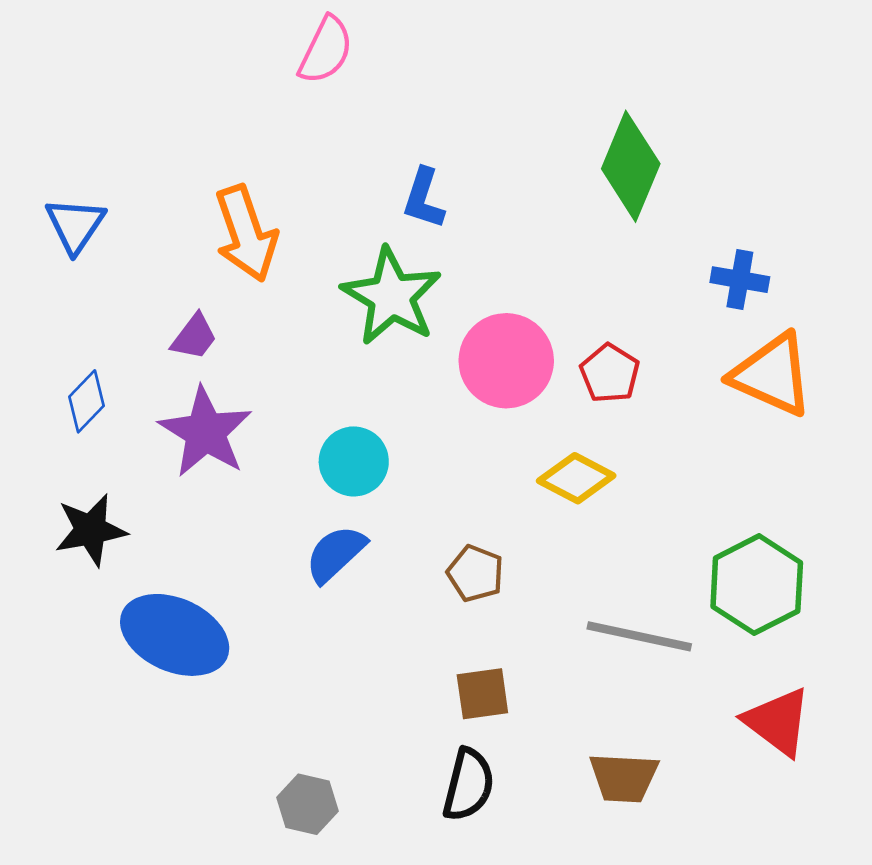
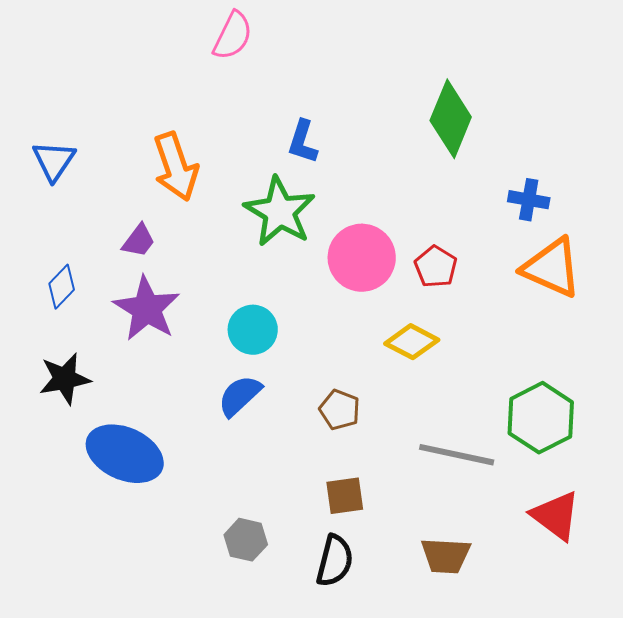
gray hexagon: (308, 804) -> (246, 540), moved

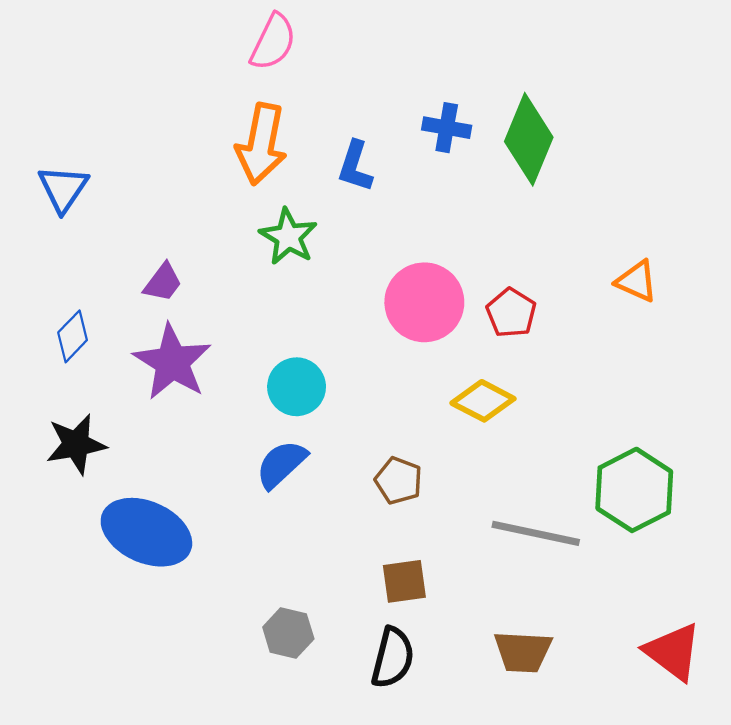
orange arrow: (176, 167) -> (261, 144), moved, turned 30
blue cross: (529, 200) -> (447, 128), moved
green star: (280, 212) -> (288, 237), moved, size x0.7
orange triangle: (552, 268) -> (637, 281), moved, size x0.6
red triangle: (556, 516) -> (673, 652), moved

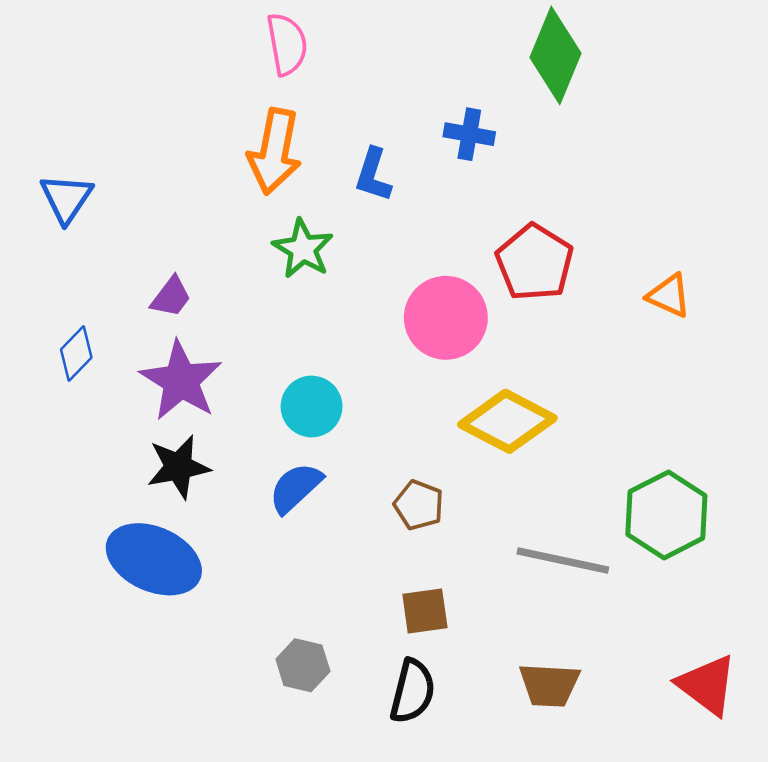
pink semicircle: (273, 42) -> (287, 44), turned -36
green diamond: (529, 139) -> (556, 55), moved
red pentagon: (511, 313) -> (535, 262), moved, size x1.5
yellow diamond: (483, 401) -> (507, 421), size x1.4
black star: (76, 444) -> (178, 467), moved

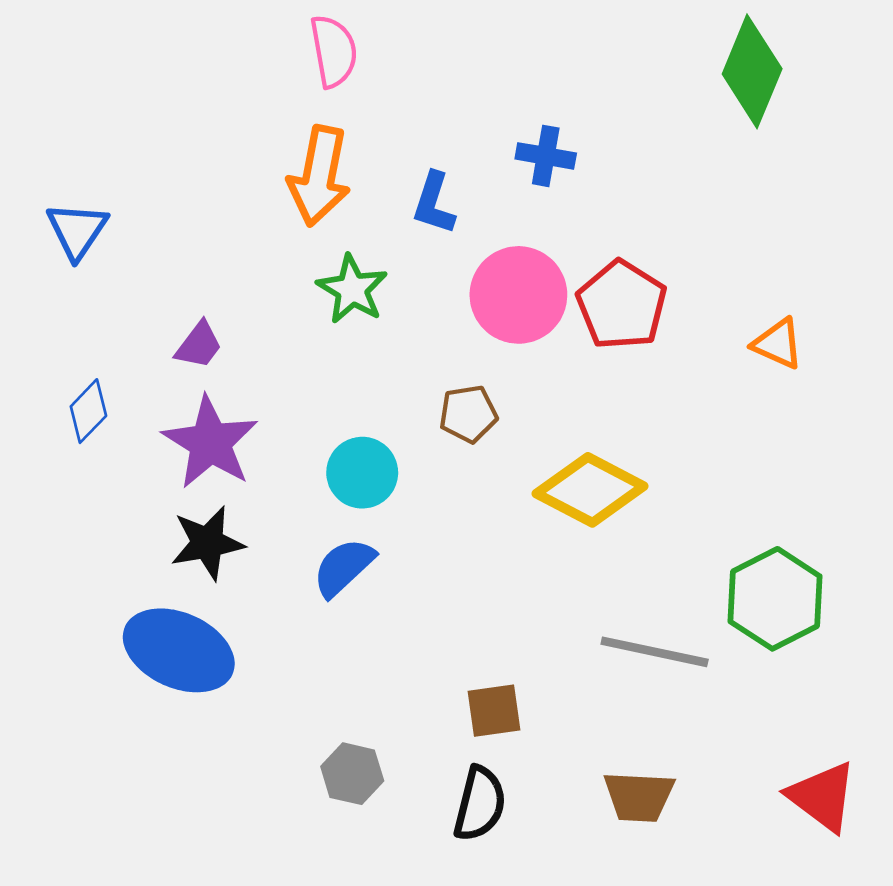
green diamond: (556, 55) -> (752, 71), moved
pink circle: (446, 318) -> (518, 295), moved
brown pentagon: (419, 505) -> (468, 414), moved, turned -30

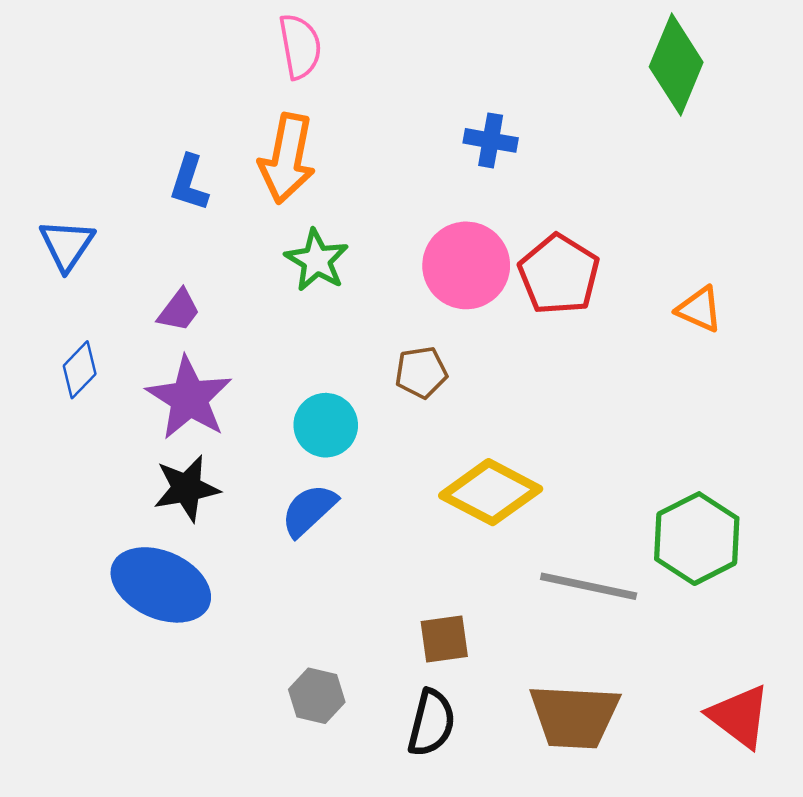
blue L-shape: (434, 203) -> (189, 183), moved
blue triangle: (77, 230) -> (67, 245), moved
yellow diamond: (590, 490) -> (491, 492), moved
brown trapezoid: (639, 797) -> (574, 716), size x1.4

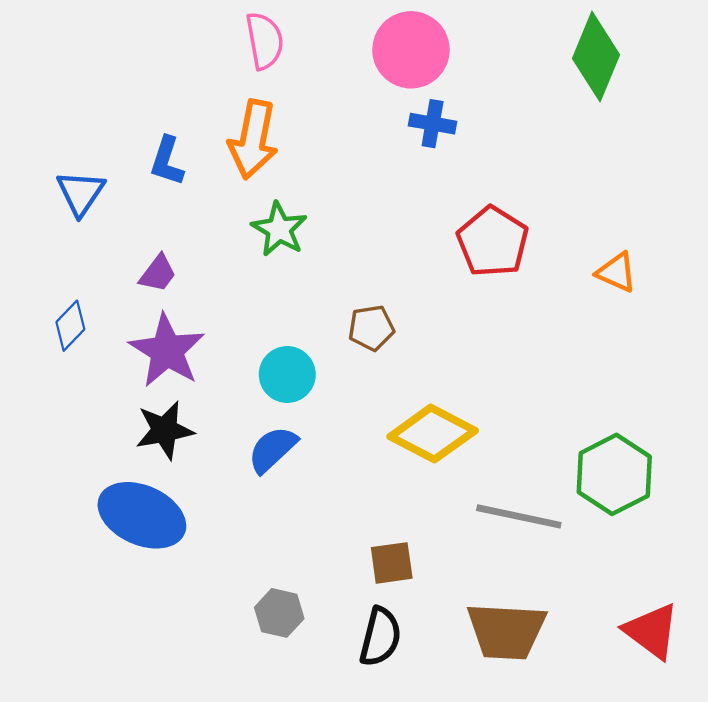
blue triangle: (67, 245) -> (81, 193), moved
pink circle: (466, 265) -> (411, 50), moved

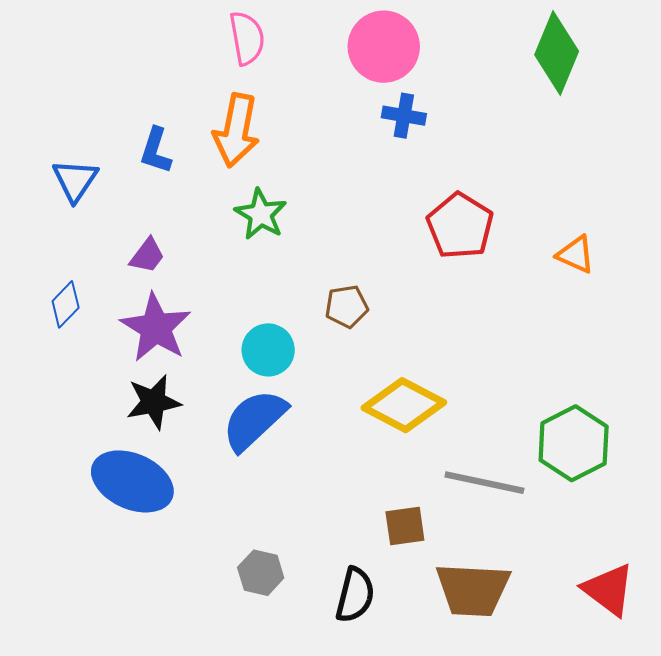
blue semicircle: (272, 449) -> (254, 420), size x1.4
brown square: (392, 563) -> (405, 526), moved

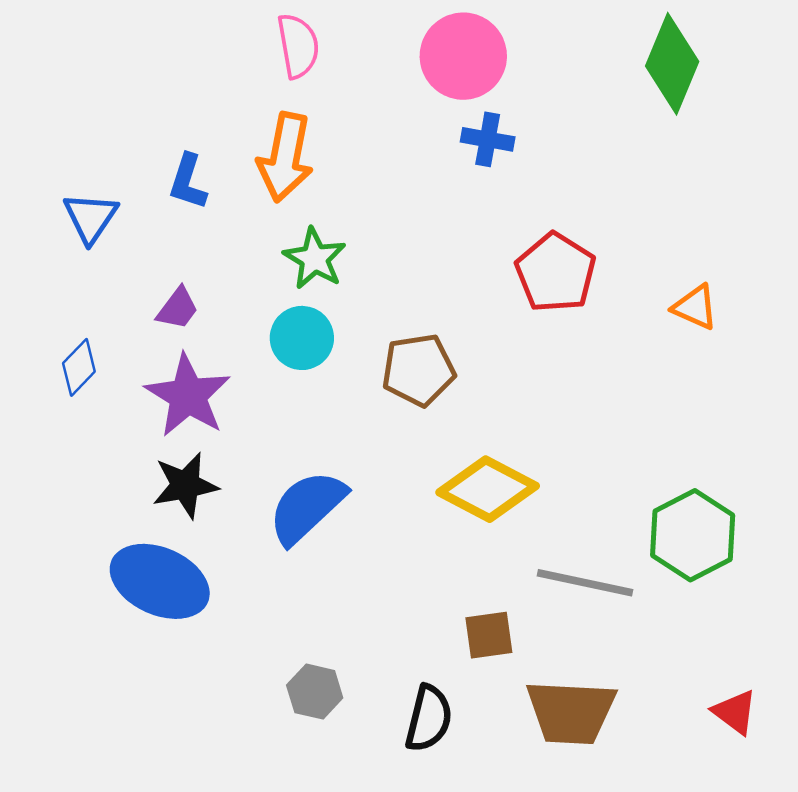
brown pentagon: (347, 306) -> (418, 370), size x1.4
cyan circle: (268, 350) -> (302, 338), moved
red triangle: (609, 590) -> (735, 712), size x0.7

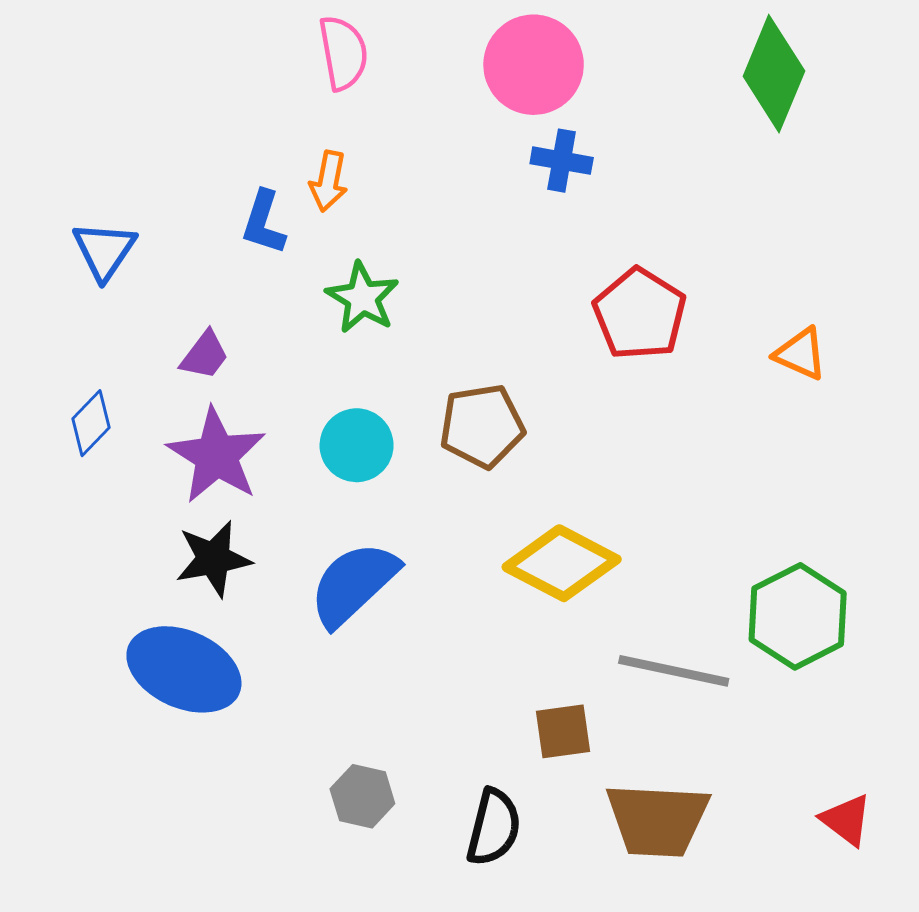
orange arrow: (285, 157) -> (329, 181), size x0.6
blue L-shape: (188, 182) -> (264, 223), moved
cyan circle: (302, 338) -> (357, 445), moved

